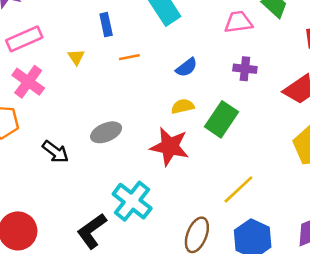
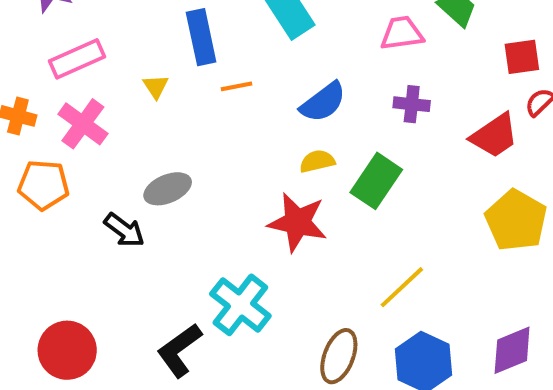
blue rectangle: (106, 25) -> (201, 37), size x1.5
blue semicircle: (187, 67) -> (323, 102), size x1.4
gray ellipse: (106, 132) -> (168, 189), moved

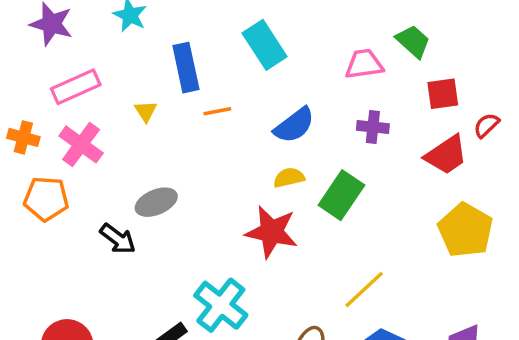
red square: (522, 57) -> (443, 94), moved

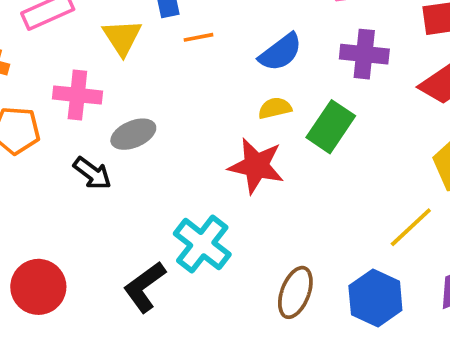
yellow triangle: (146, 111) -> (122, 37), size x1.6
purple cross: (373, 127) -> (364, 54), size x1.4
pink cross: (81, 144) -> (77, 95), moved, turned -30
yellow line: (364, 290) -> (411, 227), moved

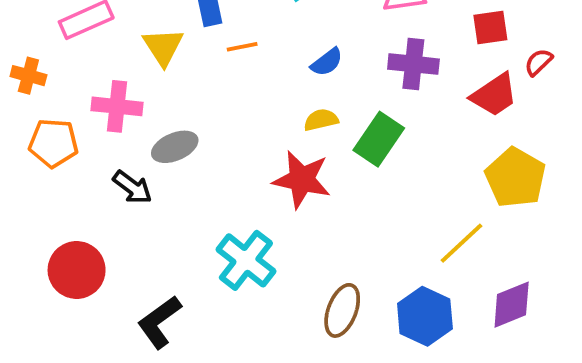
blue semicircle: (280, 52) -> (327, 62), size x0.7
red circle: (38, 287) -> (77, 270), moved
black L-shape: (145, 287) -> (159, 322), moved

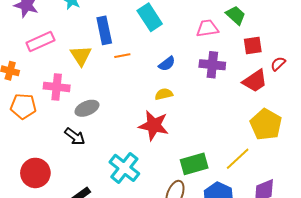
green rectangle: (379, 139) -> (194, 164), moved, turned 40
black arrow: (132, 187) -> (75, 137), moved

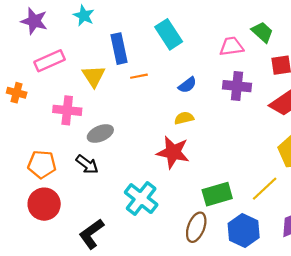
orange pentagon: (23, 106) -> (42, 164), moved

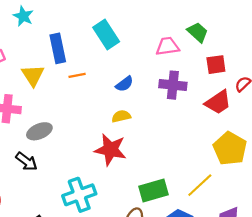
cyan cross: (141, 199) -> (79, 195), turned 32

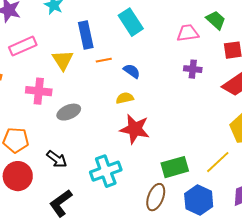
blue semicircle: (124, 84) -> (132, 71), moved, turned -108
purple cross: (173, 85) -> (193, 69), size x0.7
yellow semicircle: (121, 116) -> (125, 98), moved
black arrow: (26, 161) -> (57, 159), moved

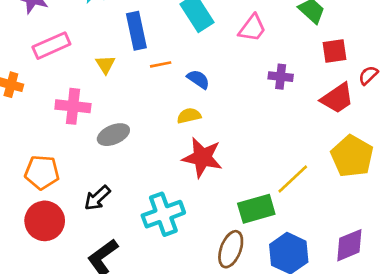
pink trapezoid: (188, 33) -> (252, 28), moved, turned 135
yellow triangle: (63, 60) -> (105, 64), size x0.7
black arrow: (57, 159) -> (97, 198), turned 100
yellow line: (218, 162) -> (293, 179), moved

